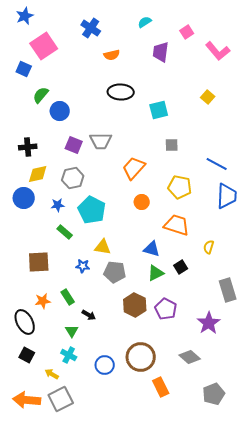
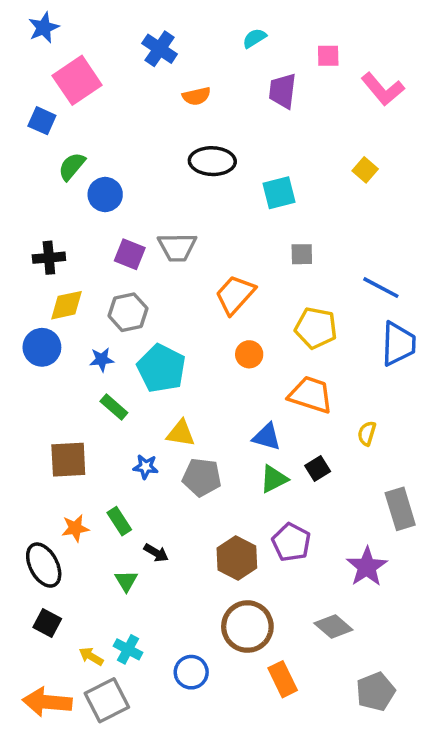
pink square: (187, 32) -> (328, 56), turned 32
brown hexagon: (135, 305) -> (237, 558), moved
cyan cross: (69, 355) -> (128, 649), moved
blue circle: (105, 365) -> (191, 672), moved

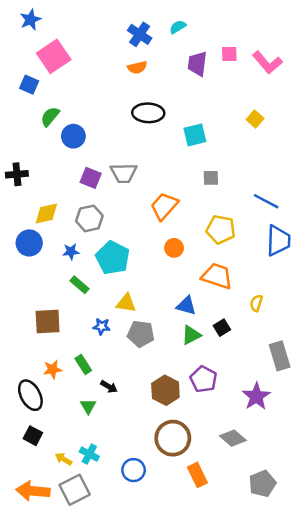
blue cross: (160, 49) -> (140, 34), moved
pink square: (328, 56) -> (229, 54), moved
black cross: (49, 258) -> (17, 174), moved

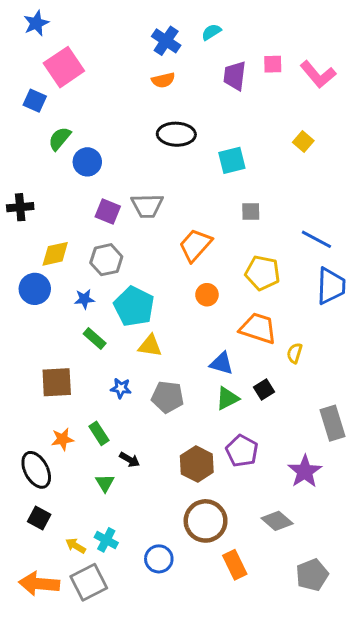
yellow triangle: (126, 303) -> (150, 346), moved
yellow semicircle: (256, 303) -> (295, 353), moved

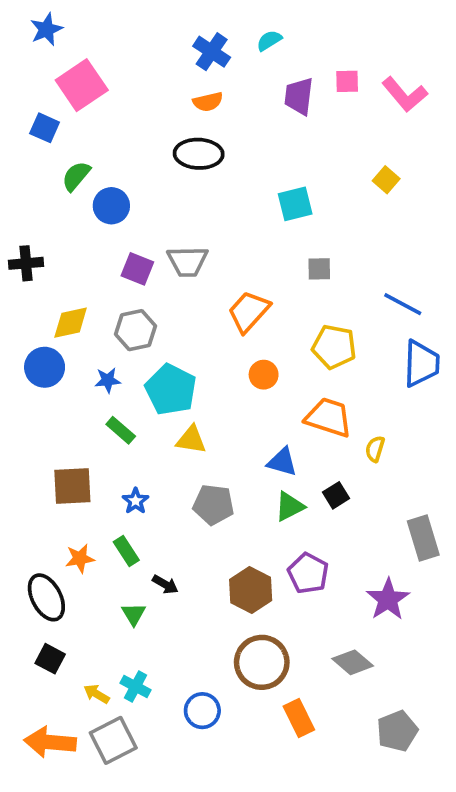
black ellipse: (176, 134) -> (199, 154), moved
blue star: (121, 388) -> (136, 501), moved, turned 30

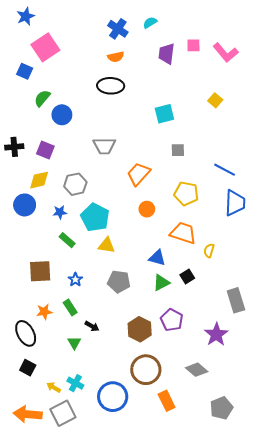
purple square: (137, 269) -> (45, 150), moved
blue circle: (202, 711) -> (113, 397), size x1.5

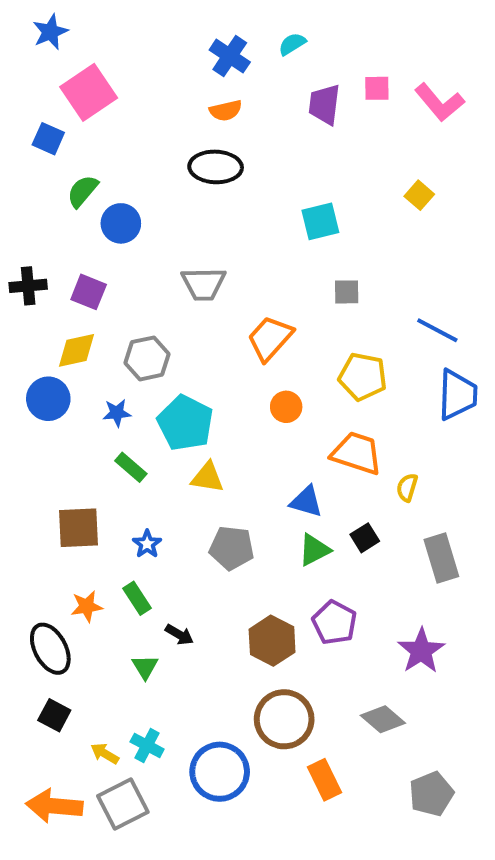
gray rectangle: (236, 300) -> (441, 558), moved

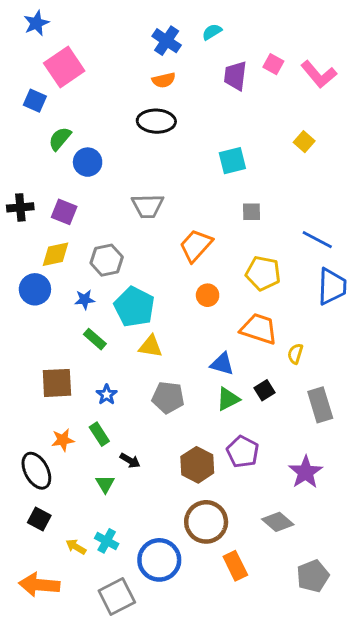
pink square: (377, 88) -> (273, 64), turned 30
gray square: (123, 804) -> (117, 596), moved

